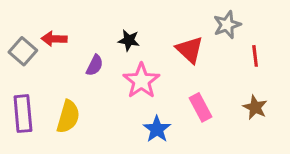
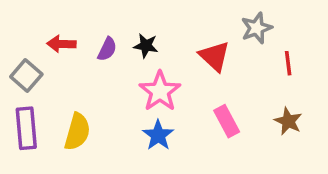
gray square: (23, 51) -> (26, 76), moved
purple semicircle: (95, 65) -> (107, 49), moved
blue star: (157, 129) -> (158, 135), moved

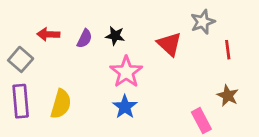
pink rectangle: (227, 121) -> (201, 121), moved

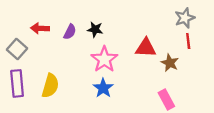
gray star: (203, 22) -> (185, 18), moved
red triangle: (169, 44) -> (146, 48), moved, turned -40
brown star: (228, 96) -> (170, 63), moved

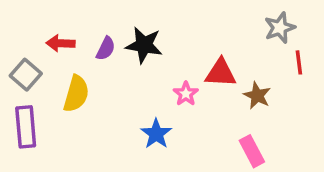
black star: (95, 29) -> (144, 45), size x1.5
red line: (188, 41) -> (299, 62), moved
pink star: (104, 59) -> (186, 94), moved, size x0.6
yellow semicircle: (50, 86) -> (76, 94), moved

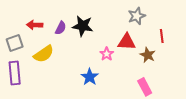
gray star: (280, 28) -> (137, 16), moved
red line: (299, 62) -> (162, 36), moved
gray square: (26, 75) -> (15, 43), turned 30
yellow semicircle: (76, 94) -> (44, 54), turned 40

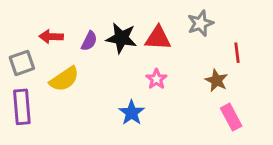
red triangle: (127, 42) -> (158, 38), moved
pink rectangle: (145, 87) -> (231, 117), moved

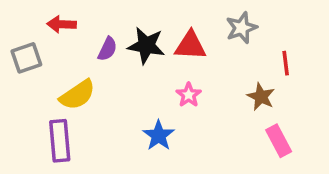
red arrow: (51, 37) -> (62, 24), moved
gray square: (22, 63) -> (26, 58), moved
purple rectangle: (22, 107) -> (60, 141), moved

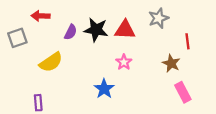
purple rectangle: (60, 141) -> (38, 103), moved, size x0.6

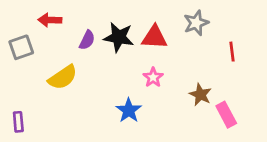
brown star: (171, 63) -> (200, 95), moved
purple rectangle: (38, 103) -> (18, 122), moved

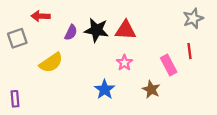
gray star: (196, 23) -> (193, 18), moved
red line: (232, 52) -> (190, 51), moved
brown star: (200, 95) -> (151, 89), moved
pink rectangle: (226, 115) -> (169, 65), moved

